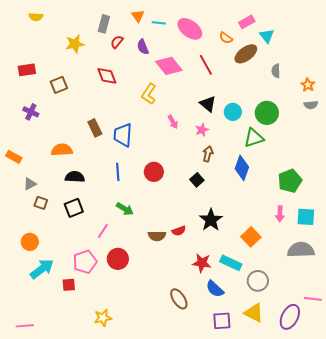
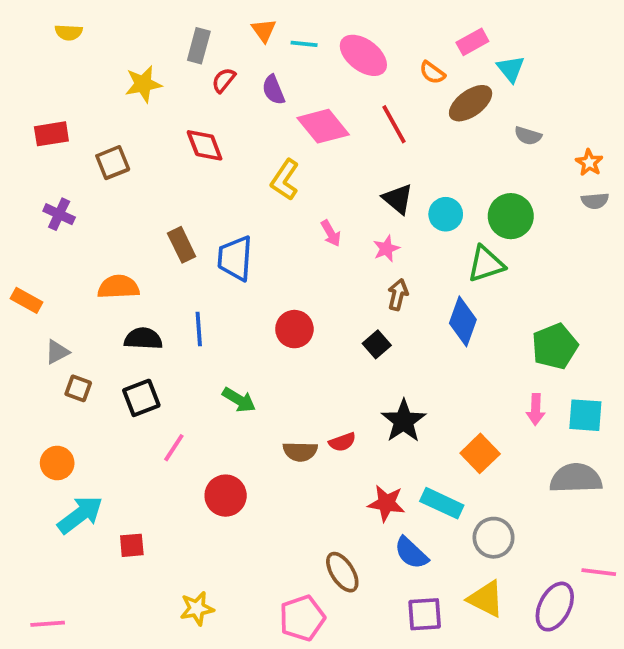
gray semicircle: (276, 71) -> (528, 136), turned -72
blue line: (118, 172) -> (199, 329), moved
pink line: (103, 231) -> (174, 448), moved
pink pentagon: (85, 262) -> (302, 618), moved

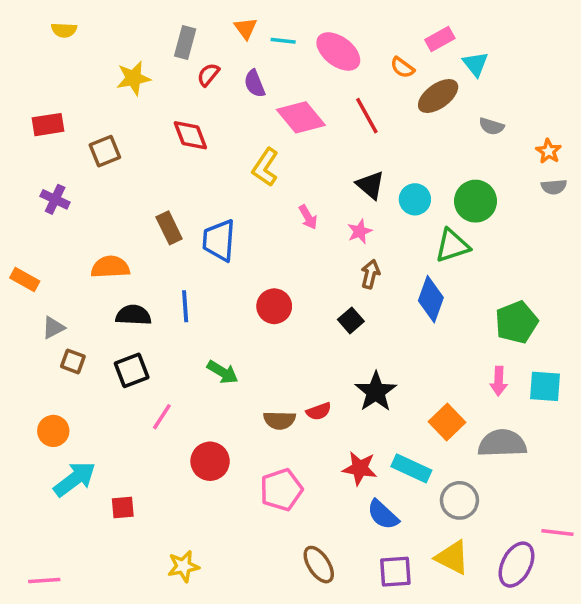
gray semicircle: (576, 478) -> (502, 443), moved
brown ellipse: (342, 572) -> (319, 565), moved
pink pentagon: (302, 618) -> (281, 490), moved

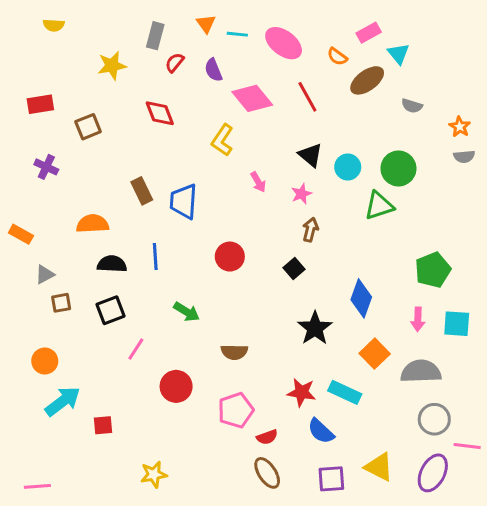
blue diamond: (431, 299) -> (361, 298), moved
brown square: (73, 361) -> (61, 303), turned -30
red semicircle: (319, 411) -> (267, 437), moved
gray circle: (459, 500) -> (434, 419), moved

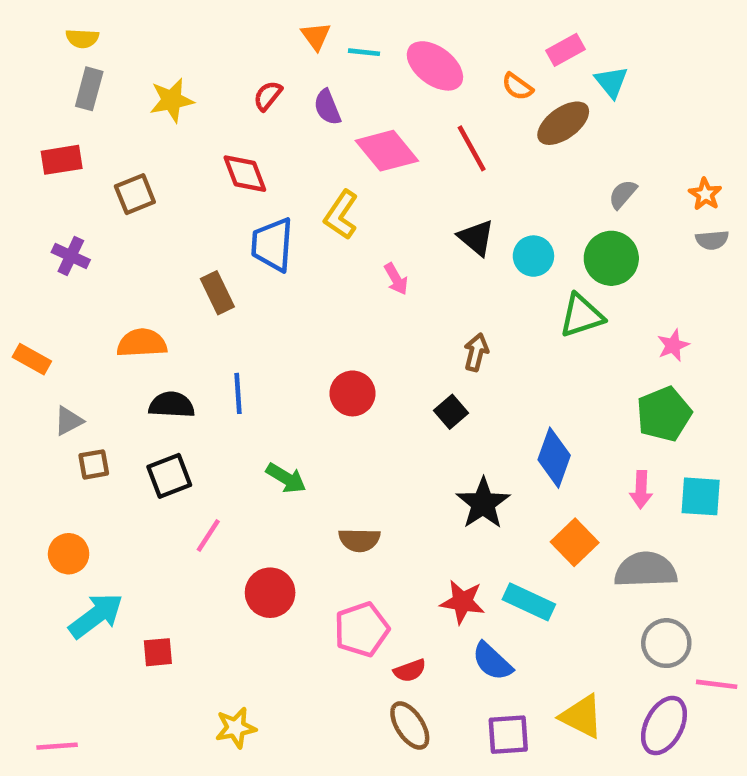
gray rectangle: (155, 36) -> (89, 89), moved
gray semicircle: (412, 106) -> (623, 194), moved, turned 114
pink star: (301, 194) -> (673, 345), moved
blue trapezoid: (184, 201) -> (272, 245), moved

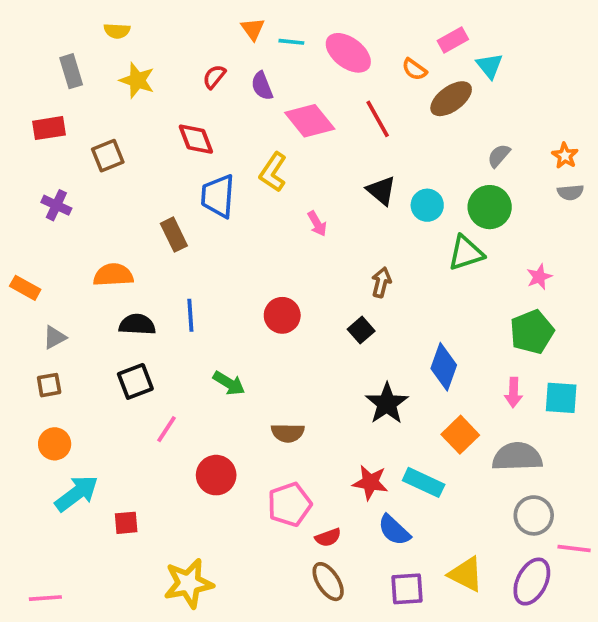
yellow semicircle: (82, 38) -> (117, 31), moved
gray rectangle: (89, 89) -> (71, 71), turned -32
yellow star: (172, 100) -> (137, 80), turned 30
brown square: (94, 464) -> (49, 385), moved
yellow star: (236, 728) -> (189, 583), size x1.5

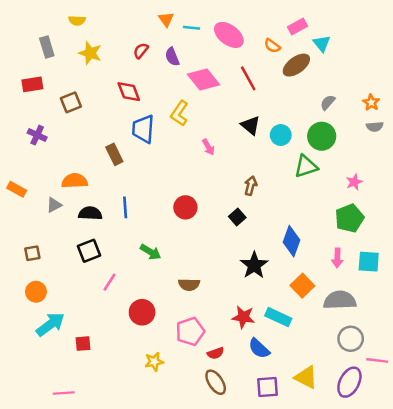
gray triangle: (55, 337) -> (54, 205), moved
yellow star: (189, 583) -> (154, 362), moved, size x0.6
pink line: (45, 598) -> (64, 393), moved

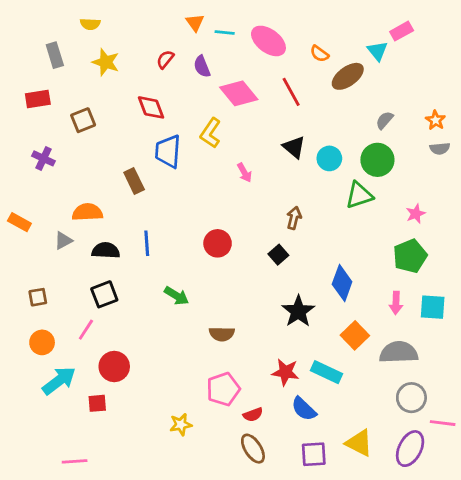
pink rectangle: (298, 27) -> (402, 31), moved
pink line: (110, 282) -> (86, 330), moved
red circle: (142, 312) -> (114, 366), moved

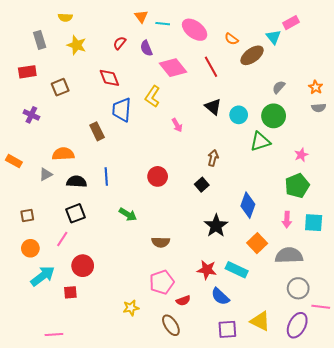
brown ellipse: (253, 449) -> (171, 325), moved

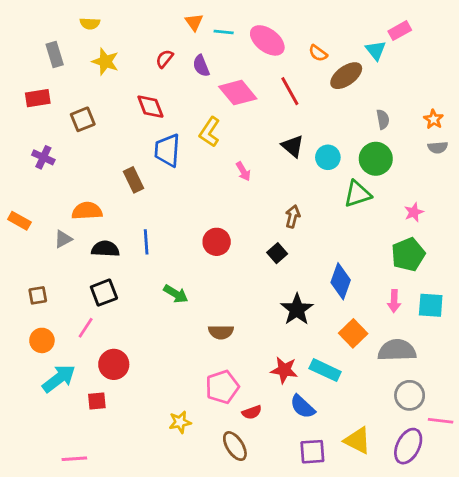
gray semicircle: (279, 87) -> (383, 119), turned 128

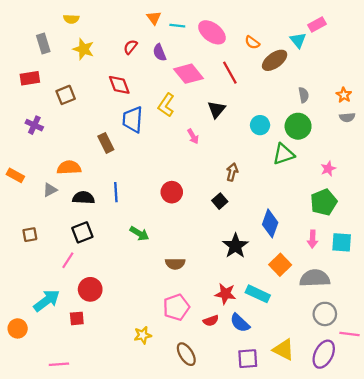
black triangle: (293, 146) -> (216, 109), moved, turned 30
orange circle: (42, 340) -> (18, 328), moved
red semicircle: (252, 412) -> (211, 321), moved

